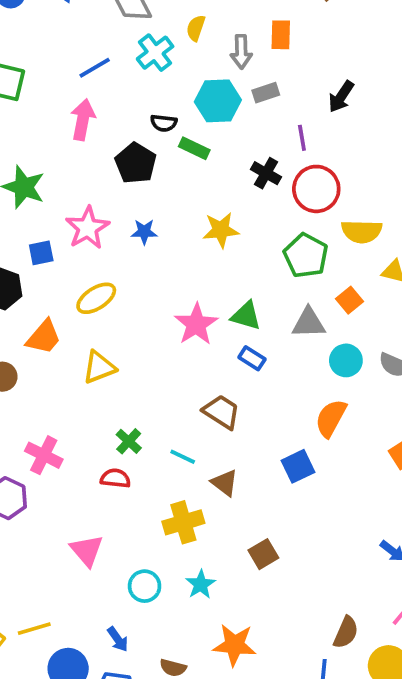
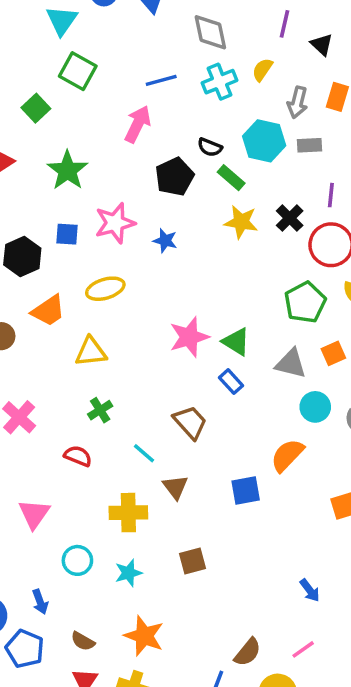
yellow star: (221, 230) -> (241, 222), moved
green cross: (129, 441) -> (100, 410), moved

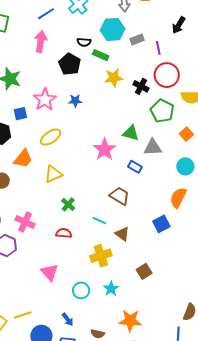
gray rectangle: (309, 145) -> (137, 39), moved
black cross: (290, 218) -> (141, 86), moved
green triangle: (236, 342) -> (131, 133), moved
gray triangle: (291, 364) -> (153, 147), moved

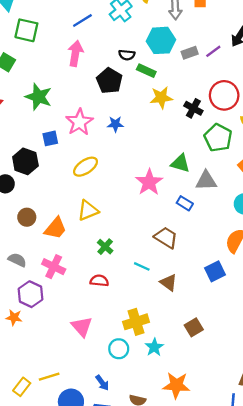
purple line: (158, 48) -> (213, 51), moved, turned 64
orange trapezoid: (23, 159) -> (55, 228), moved
yellow cross: (101, 256) -> (136, 322), moved

